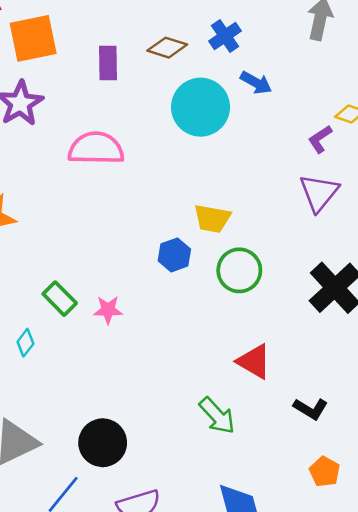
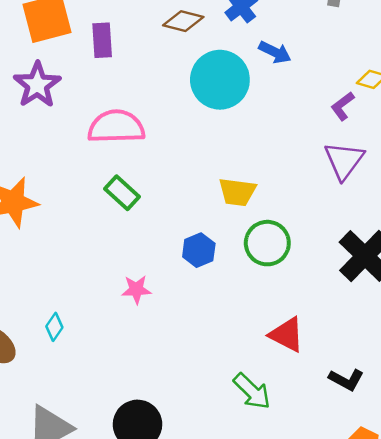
purple rectangle: (108, 63) -> (102, 40), moved
blue hexagon: (174, 255) -> (199, 250), moved
green rectangle: (60, 299) -> (122, 193), moved

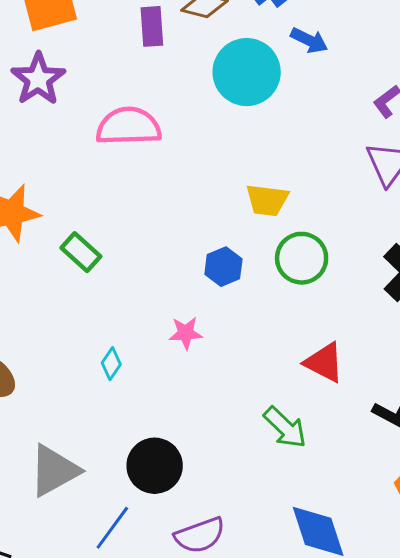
purple rectangle: (102, 40) -> (152, 26), moved
green rectangle: (122, 193) -> (81, 252), moved
pink star: (136, 290) -> (186, 333), moved
cyan diamond: (54, 327) -> (111, 364), moved

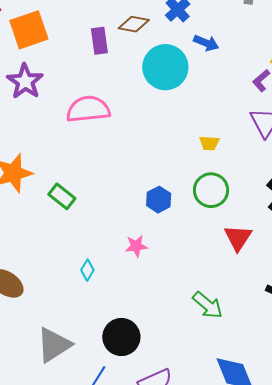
yellow trapezoid: (267, 200) -> (209, 143), moved, size x0.7
red triangle: (324, 362) -> (238, 238), moved, turned 40

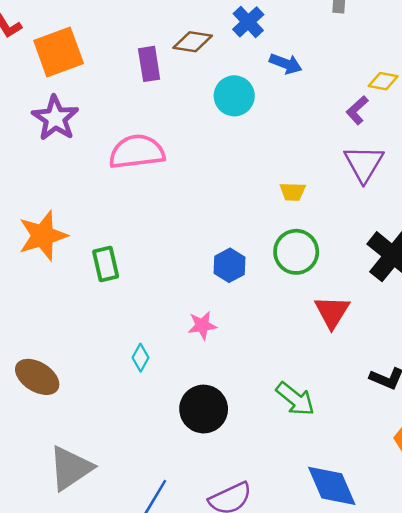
cyan circle: (165, 67) -> (234, 96), size x0.7
green rectangle: (62, 196) -> (106, 264), turned 40
black circle: (121, 337) -> (204, 409), moved
gray triangle: (54, 345) -> (70, 468), moved

